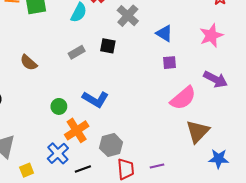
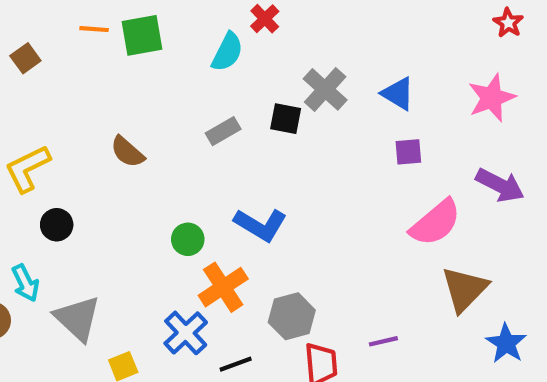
gray cross: (128, 16) -> (325, 89), moved
blue star: (219, 159) -> (506, 343), turned 30
purple line: (157, 166) -> (383, 341), moved

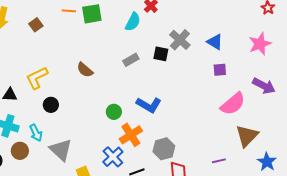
purple line: (383, 341) -> (219, 161), moved

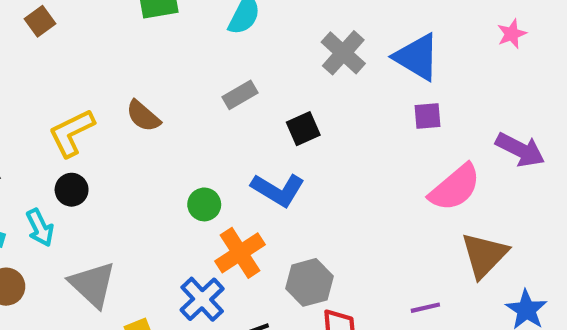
blue triangle: (215, 42) -> (417, 57), size x1.4
pink star: (260, 44) -> (512, 34), moved, size x0.6
black square: (161, 54) -> (303, 129), moved, turned -35
yellow L-shape: (37, 78) -> (72, 133), moved
cyan arrow: (36, 133) -> (40, 228), moved

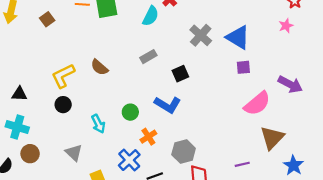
cyan arrow: (40, 228) -> (98, 124), moved
orange cross: (240, 253) -> (148, 137), size x0.7
gray triangle: (93, 284) -> (74, 153), size x0.7

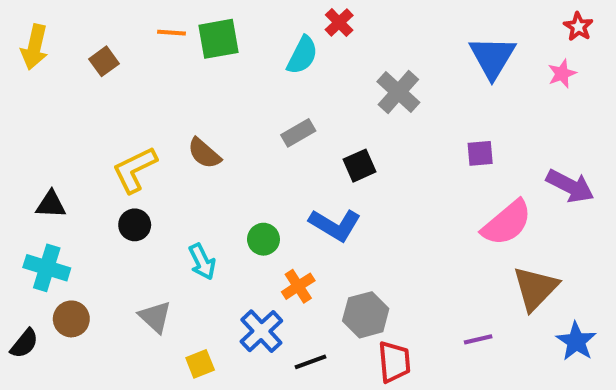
blue triangle: (238, 37) -> (492, 57), moved, turned 30

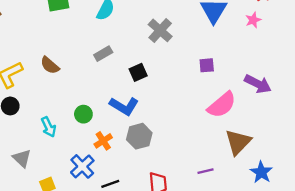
gray hexagon: (366, 315) -> (139, 136), moved

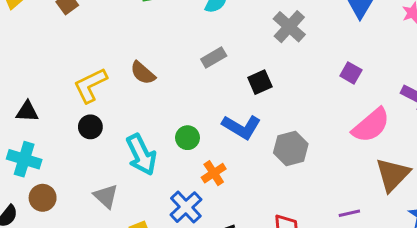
purple square: (207, 65) -> (351, 73), turned 35
cyan arrow: (49, 127) -> (141, 155), size x1.5
gray hexagon: (139, 136) -> (291, 148), moved

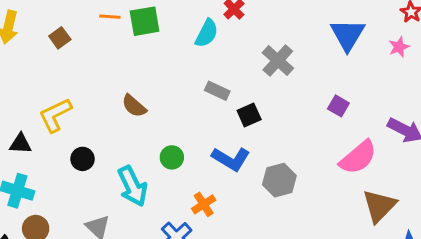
gray rectangle: (214, 58) -> (217, 91), moved, turned 55
yellow L-shape: (90, 85) -> (55, 115), moved
green circle: (188, 138) -> (172, 157), moved

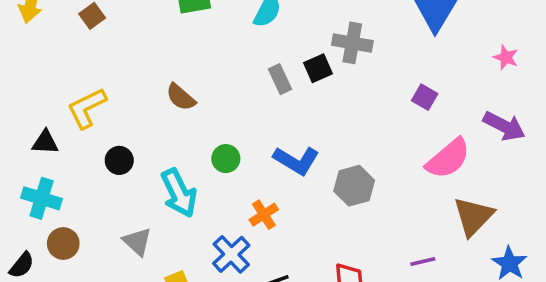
pink star: (399, 47) -> (506, 57), moved, turned -30
gray cross: (278, 60) -> (352, 43), turned -32
gray rectangle: (217, 91) -> (280, 79), turned 40
black square: (249, 115) -> (318, 68), moved

